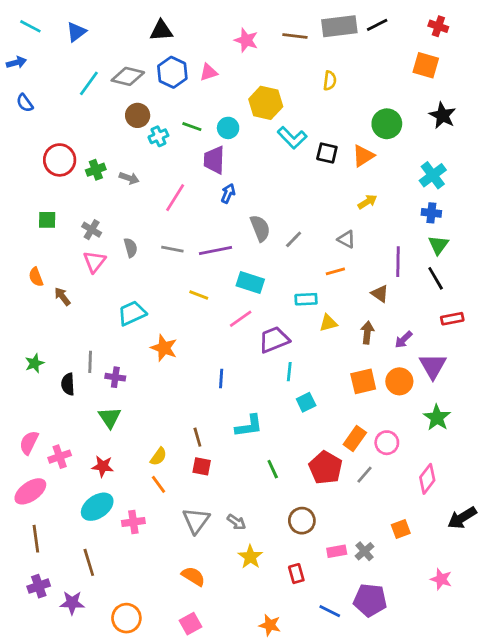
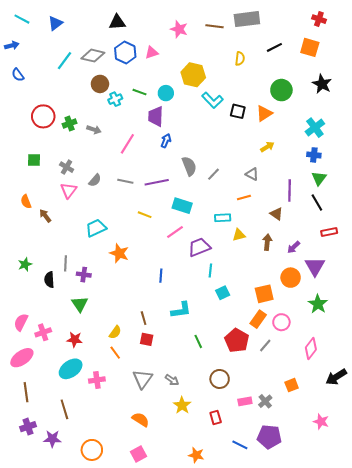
black line: (377, 25) -> (274, 47), moved
gray semicircle: (131, 248) -> (95, 180), turned 56
orange square: (363, 381) -> (264, 294), moved

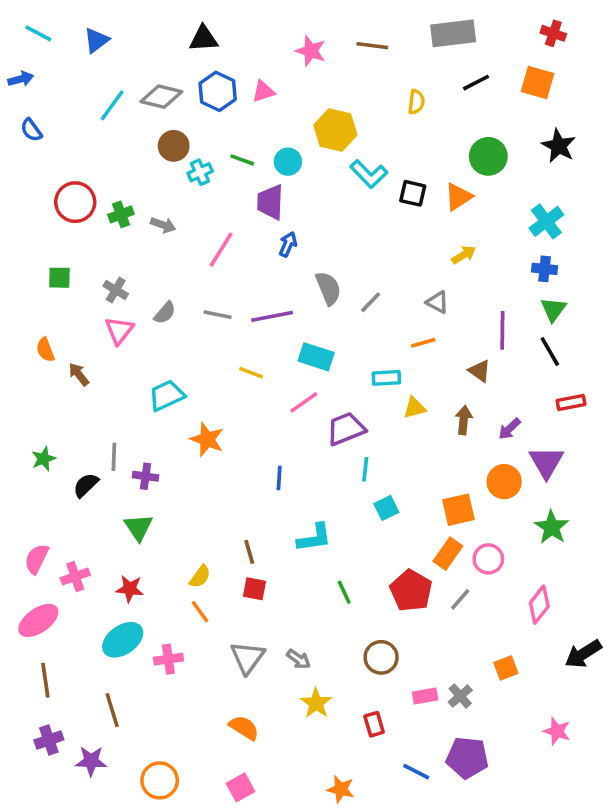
gray rectangle: (247, 19) -> (453, 33), moved
black semicircle: (49, 280) -> (86, 485), turned 49

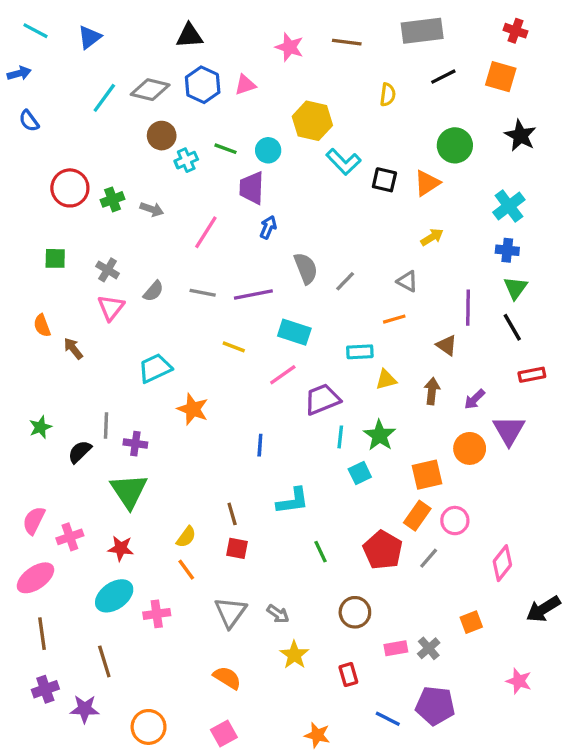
green triangle: (139, 527) -> (129, 491), size x1.4
green star: (552, 527) -> (380, 435), moved

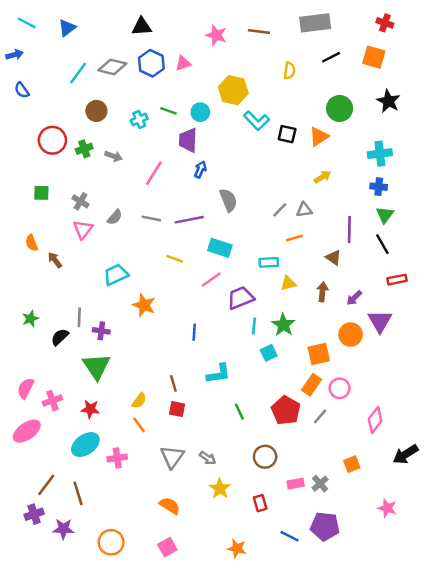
brown circle: (162, 136) -> (96, 111), moved
cyan cross: (509, 206) -> (380, 154), turned 30
gray line: (345, 281) -> (280, 210), moved
gray triangle: (407, 281) -> (304, 210), turned -35
brown line: (42, 634) -> (46, 485), moved, turned 45

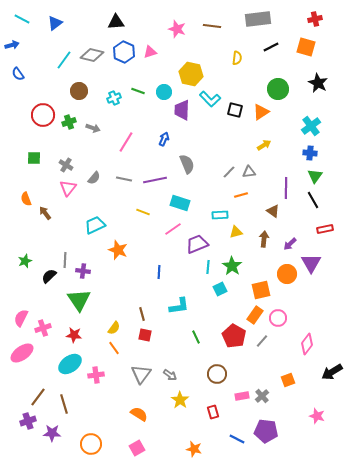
red cross: (385, 23) -> (315, 19), turned -32
purple trapezoid: (188, 140) -> (182, 110), moved
cyan cross: (380, 154) -> (311, 126), turned -30

